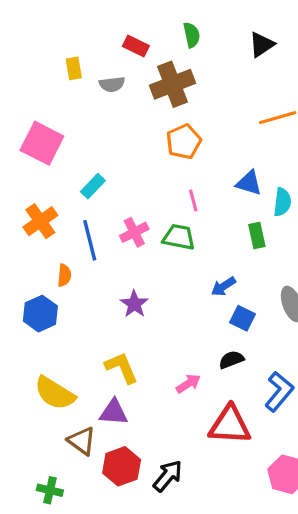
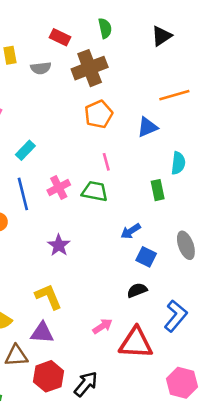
blue triangle: (249, 183) -> (147, 127), moved, turned -40
pink arrow: (188, 384) -> (102, 326), moved
brown triangle: (82, 441) -> (16, 356), turned -40

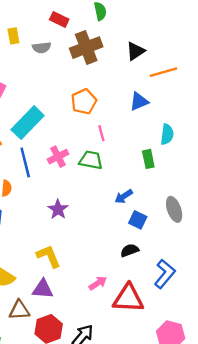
black triangle: (162, 36) -> (135, 51), moved
orange pentagon: (99, 114) -> (84, 101), moved
cyan rectangle: (25, 150) -> (28, 123), size x1.8

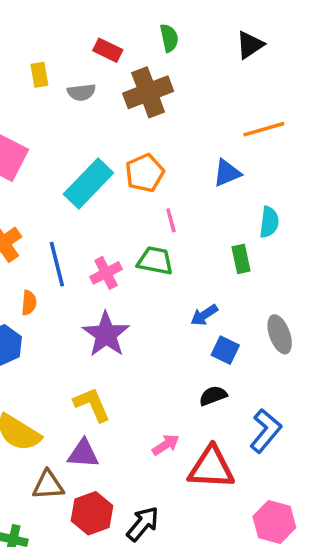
black triangle: (135, 51) -> (250, 45), moved
cyan rectangle: (28, 123) -> (88, 184), moved
pink cross: (58, 157) -> (106, 273), moved
purple star: (58, 209) -> (106, 334), size x1.5

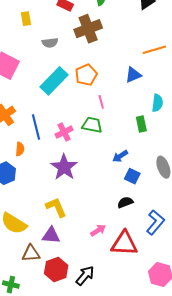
gray semicircle: (81, 92) -> (50, 43), moved

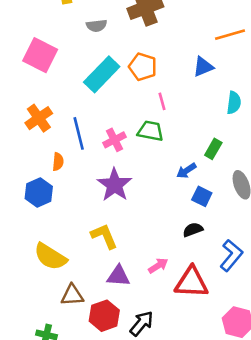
orange pentagon: (86, 75) -> (143, 67), turned -30
green rectangle: (141, 124) -> (213, 149), moved, turned 42
purple triangle: (51, 235) -> (118, 276), moved

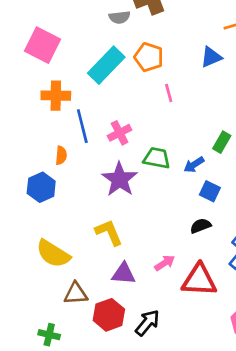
gray semicircle: (97, 26) -> (120, 17), moved
orange cross: (39, 118) -> (56, 96), moved, turned 36
green trapezoid: (150, 131) -> (157, 158), moved

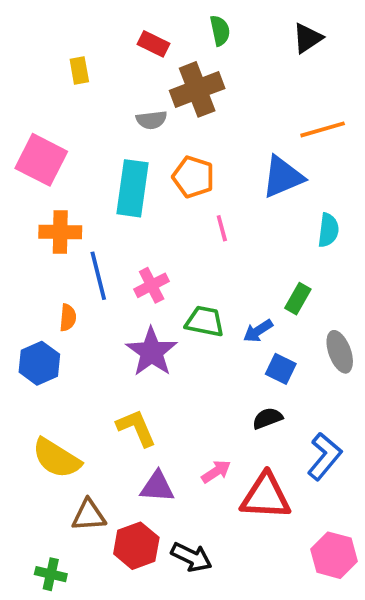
blue triangle: (211, 57) -> (283, 177), size x1.4
cyan rectangle: (106, 65) -> (133, 188), turned -36
black arrow: (147, 323) -> (191, 557), turned 76

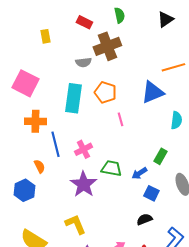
orange semicircle: (68, 318) -> (39, 166), turned -32

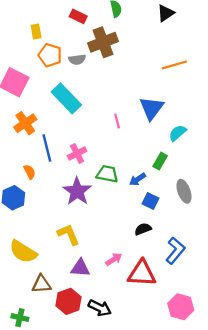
orange pentagon: (105, 92) -> (50, 55), moved
blue triangle: (152, 92) -> (152, 108), moved, turned -30
cyan rectangle: (73, 98) -> (66, 98), turned -52
cyan semicircle: (176, 120) -> (177, 133), moved, turned -138
orange cross: (35, 121) -> (25, 123), turned -35

